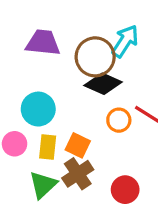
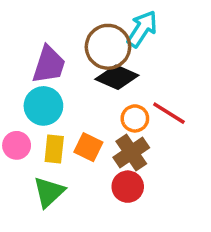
purple trapezoid: (43, 43) -> (49, 65), moved, turned 102
brown cross: (78, 174) -> (131, 153), moved
red circle: (125, 190) -> (128, 187), moved

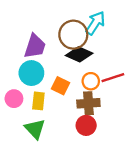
red line: (169, 113) -> (113, 78), turned -50
orange square: (88, 147) -> (61, 86), moved
brown cross: (131, 153) -> (88, 103), turned 30
green triangle: (49, 192) -> (35, 129), turned -30

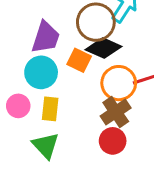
orange circle: (91, 81) -> (119, 83), size x1.5
orange square: (61, 86) -> (79, 60), moved
brown cross: (88, 103) -> (116, 112), turned -30

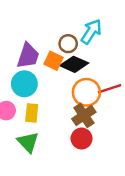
brown circle: (96, 22) -> (68, 44), size x0.6
orange square: (79, 60) -> (54, 61), moved

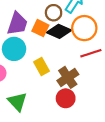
orange circle: (86, 92) -> (84, 28), moved
yellow rectangle: (32, 113) -> (41, 66), moved, turned -35

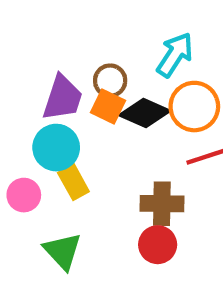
brown circle: (54, 13) -> (110, 81), moved
yellow rectangle: (41, 66) -> (73, 182), moved
brown cross: (68, 77) -> (162, 204), turned 35

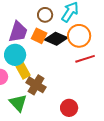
brown circle: (110, 81) -> (45, 15), moved
brown cross: (162, 204) -> (36, 85), moved, turned 30
red circle: (158, 245) -> (69, 108), moved

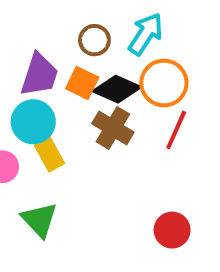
red line: (85, 59) -> (176, 130), turned -48
brown cross: (36, 85) -> (113, 128), moved
red circle: (69, 108) -> (172, 230), moved

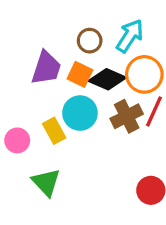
cyan circle: (33, 122) -> (80, 113), moved
brown cross: (113, 128) -> (127, 116), moved, turned 32

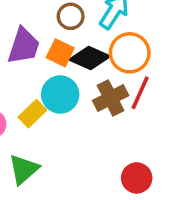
yellow rectangle: (54, 131) -> (32, 114), turned 75
green triangle: (46, 182) -> (24, 169), turned 32

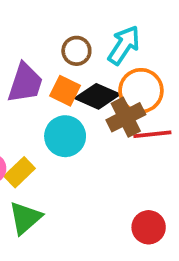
red line: (140, 93) -> (152, 134), turned 60
brown cross: (111, 98) -> (126, 117), moved
yellow rectangle: (32, 114) -> (20, 172), moved

